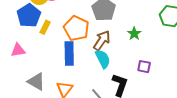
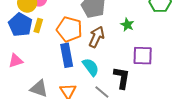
yellow rectangle: (45, 27) -> (38, 26), moved
cyan semicircle: (103, 59) -> (91, 67), moved
purple square: (144, 67) -> (143, 56), size x1.5

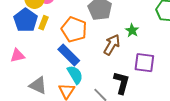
brown arrow: (96, 37) -> (112, 45), moved
blue rectangle: (67, 55) -> (69, 55), turned -40
cyan semicircle: (91, 67) -> (75, 75), moved

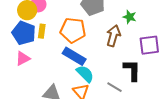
pink triangle: (17, 56) -> (23, 58), moved

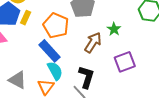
purple square: (149, 45) -> (125, 62), turned -30
black L-shape: (132, 70) -> (86, 77), moved

